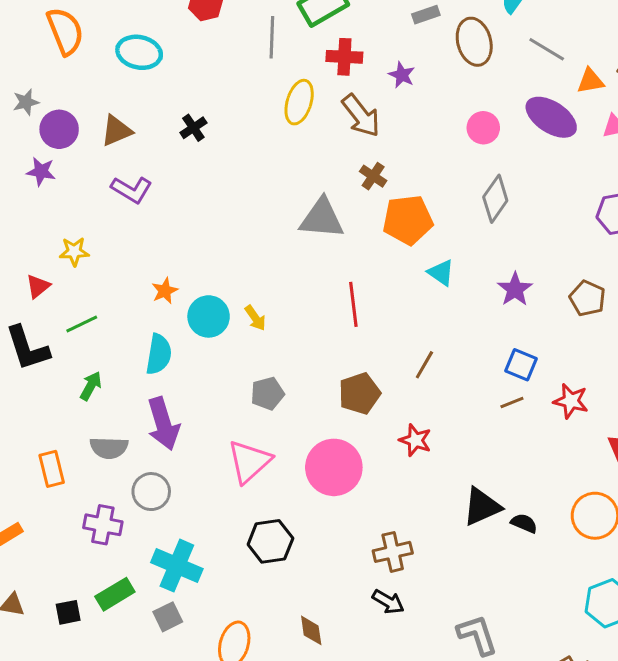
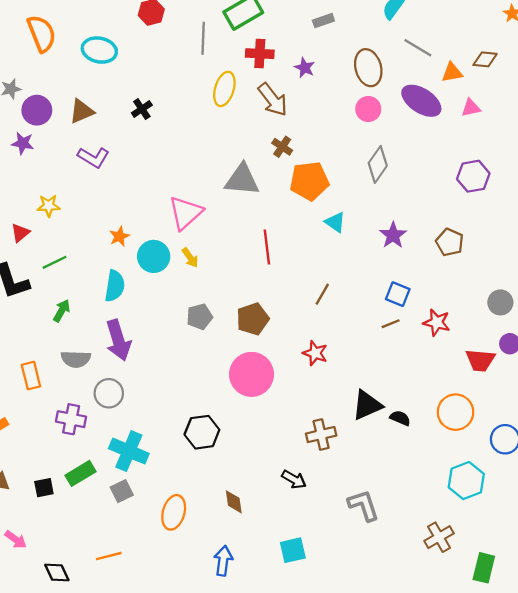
brown ellipse: (474, 42) -> (368, 68), moved
brown pentagon: (359, 393) -> (253, 319), moved
pink triangle: (249, 461) -> (185, 213), moved
brown cross: (393, 552) -> (321, 435), moved

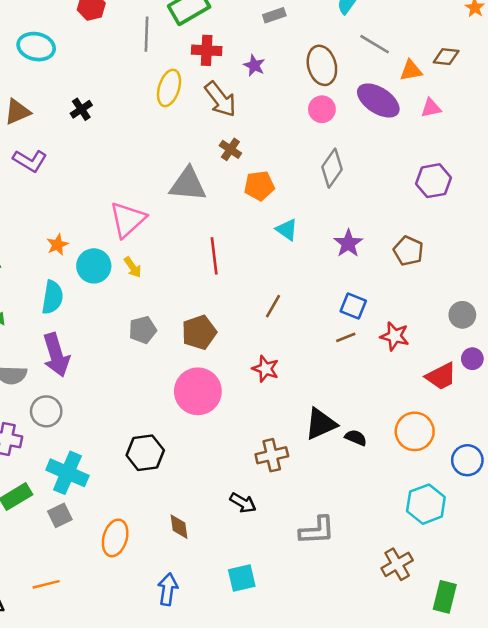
orange pentagon: (309, 181) -> (259, 186), size x0.7
red trapezoid: (480, 360) -> (441, 376), turned -32
gray L-shape: (364, 505) -> (317, 530), turned 105

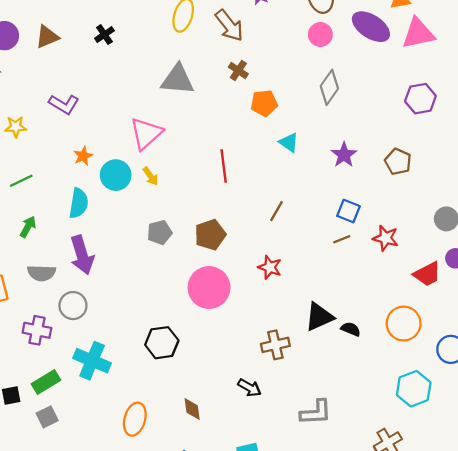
pink triangle: (431, 108) -> (418, 33), size x1.8
purple L-shape: (30, 161) -> (64, 104), moved
gray triangle: (188, 184) -> (178, 79), moved
gray square: (60, 515) -> (47, 417), moved

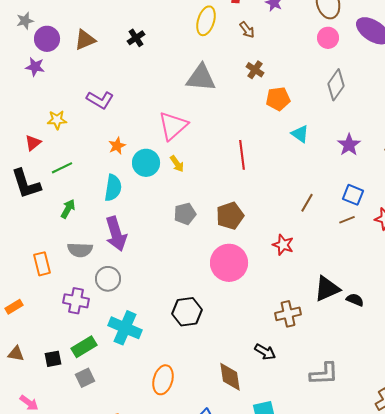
brown arrow: (229, 26) -> (247, 30), size x0.6
brown line: (277, 211) -> (307, 203), moved
brown diamond: (192, 409) -> (230, 377), moved, size x1.4

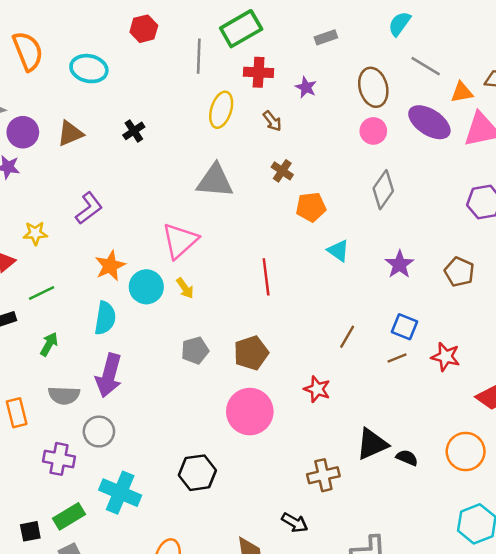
purple L-shape: (100, 100) -> (89, 208), turned -68
orange star: (117, 146) -> (110, 266), size x1.4
purple arrow: (116, 234) -> (109, 375), turned 32

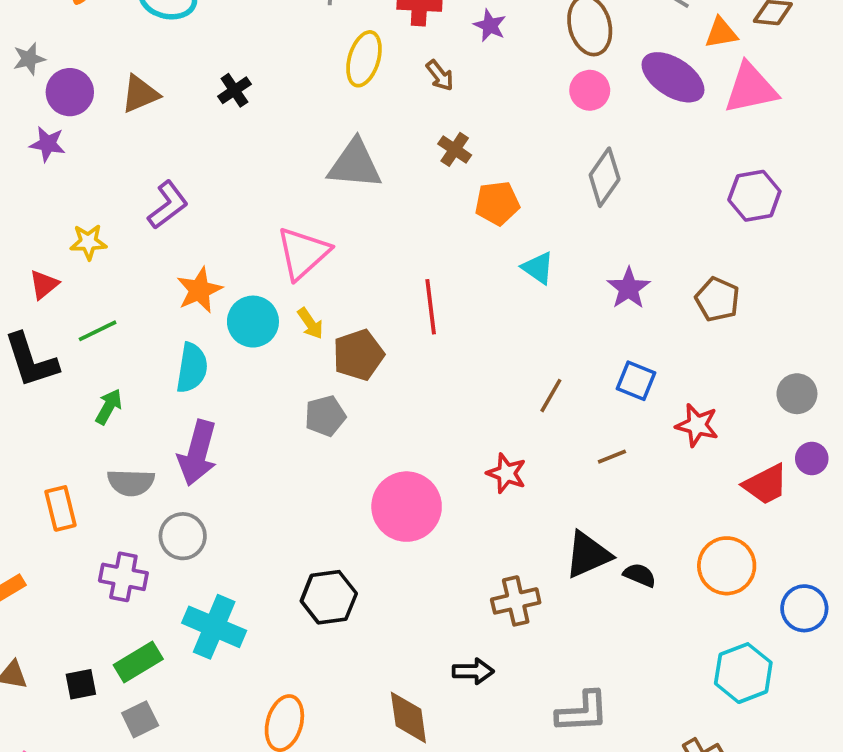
brown pentagon: (251, 353) -> (358, 355), moved
brown line: (397, 358) -> (612, 457), moved
black arrow: (295, 523) -> (473, 671), turned -30

